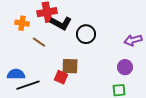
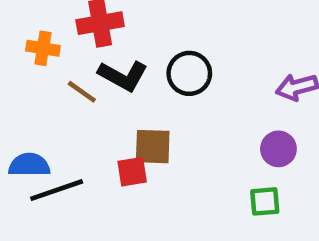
black L-shape: (61, 23) -> (123, 76), moved
red square: (61, 77) -> (132, 172), turned -32

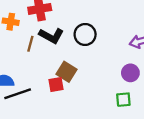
brown line: (82, 92) -> (30, 44), turned 70
brown square: (153, 147) -> (66, 72), turned 30

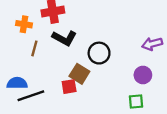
black circle: (85, 34) -> (99, 53), moved
brown line: (30, 44) -> (34, 48), moved

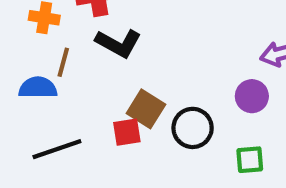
black circle: (99, 53) -> (193, 128), moved
purple circle: (143, 75) -> (252, 96), moved
blue semicircle: (17, 83) -> (38, 88), moved

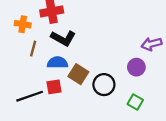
blue semicircle: (38, 88) -> (57, 63), moved
red square: (127, 132) -> (54, 87), moved
green square: (250, 160) -> (135, 102), turned 35

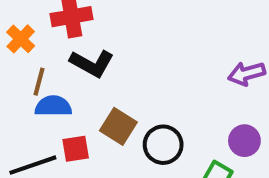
orange cross: (23, 24) -> (21, 39), turned 35
blue semicircle: (57, 63) -> (53, 106), moved
purple circle: (136, 67) -> (244, 141), moved

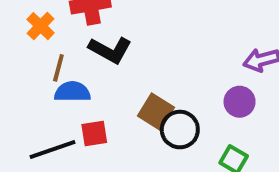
brown square: (118, 126) -> (156, 112), moved
purple circle: (244, 141) -> (240, 102), moved

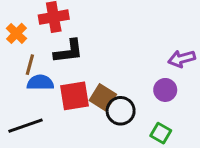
black L-shape: (110, 50) -> (69, 51), turned -36
red square: (94, 134) -> (75, 96), moved, size x1.5

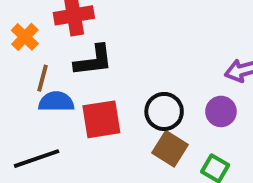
brown square: (103, 97) -> (170, 149), moved
black circle: (121, 111) -> (164, 111), moved

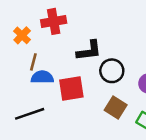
black L-shape: (93, 60) -> (89, 51), moved
black circle: (164, 111) -> (112, 71), moved

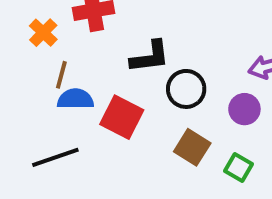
red square: (71, 89) -> (122, 117), turned 36

